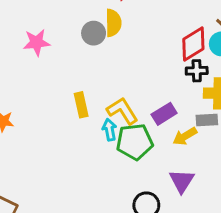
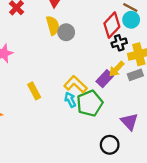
gray circle: (94, 33) -> (66, 32), moved
yellow rectangle: (81, 105) -> (34, 91), moved
yellow arrow: (185, 136) -> (117, 69), moved

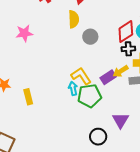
gray circle: (66, 32) -> (90, 37), moved
yellow rectangle: (34, 91) -> (28, 97), moved

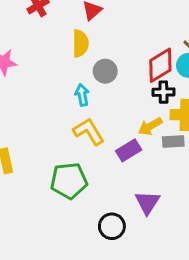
purple rectangle: (108, 77) -> (129, 150), moved
cyan arrow: (73, 88) -> (82, 95), moved
green pentagon: (89, 96) -> (69, 181), moved

